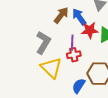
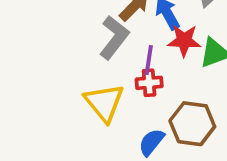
gray L-shape: (43, 43) -> (114, 38), moved

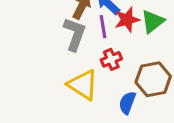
purple line: (149, 60) -> (103, 27), moved

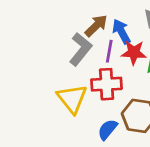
red cross: (111, 59) -> (107, 84), size x1.5

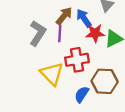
gray L-shape: (81, 49) -> (38, 33), moved
purple line: (109, 51) -> (60, 33), moved

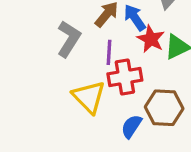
purple line: (60, 33) -> (109, 52), moved
red star: (95, 33) -> (151, 39), turned 30

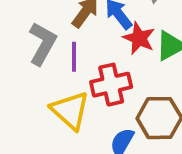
purple line: (109, 52) -> (74, 57), moved

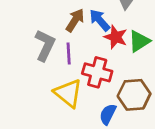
red cross: (111, 85) -> (97, 72), turned 32

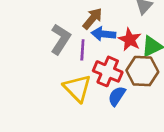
blue arrow: (100, 20) -> (103, 34), moved, turned -50
brown hexagon: (134, 95) -> (142, 71), moved
blue semicircle: (108, 114) -> (117, 96), moved

